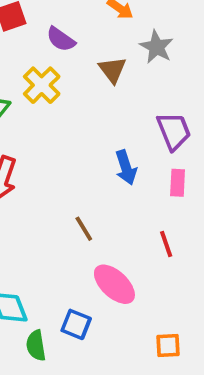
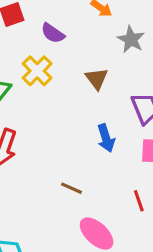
brown triangle: (112, 70) -> (97, 79), moved
brown line: (84, 229) -> (72, 188), turned -35

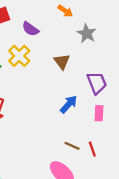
blue arrow: (106, 138) -> (69, 104), turned -120
brown line: (72, 188) -> (72, 146), moved

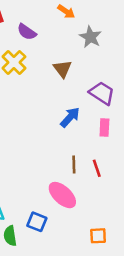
purple trapezoid: (97, 83) -> (102, 93), turned -35
brown line: (72, 146) -> (74, 164), turned 64

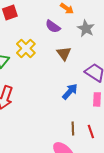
purple semicircle: (27, 32) -> (53, 26), moved

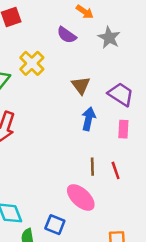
brown triangle: (64, 53) -> (81, 85), moved
blue arrow: (70, 91) -> (89, 119), turned -30

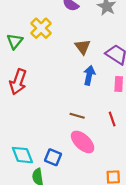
brown line: (92, 167) -> (77, 116), moved, turned -72
blue square: (55, 225) -> (53, 157), moved

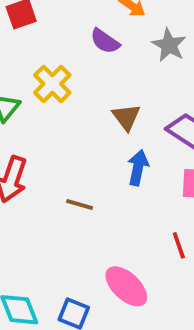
brown line: (77, 116) -> (80, 205), moved

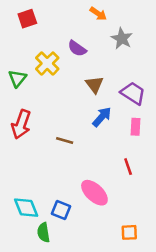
purple semicircle: (105, 41) -> (77, 48), moved
blue arrow: (138, 168) -> (102, 117), turned 30

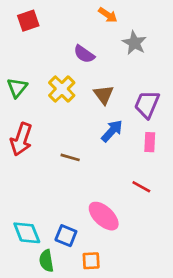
yellow cross: (47, 63) -> (62, 89), moved
purple trapezoid: (133, 93) -> (147, 104), turned -100
red line: (128, 167) -> (141, 187), turned -42
orange square: (129, 232) -> (91, 261), moved

